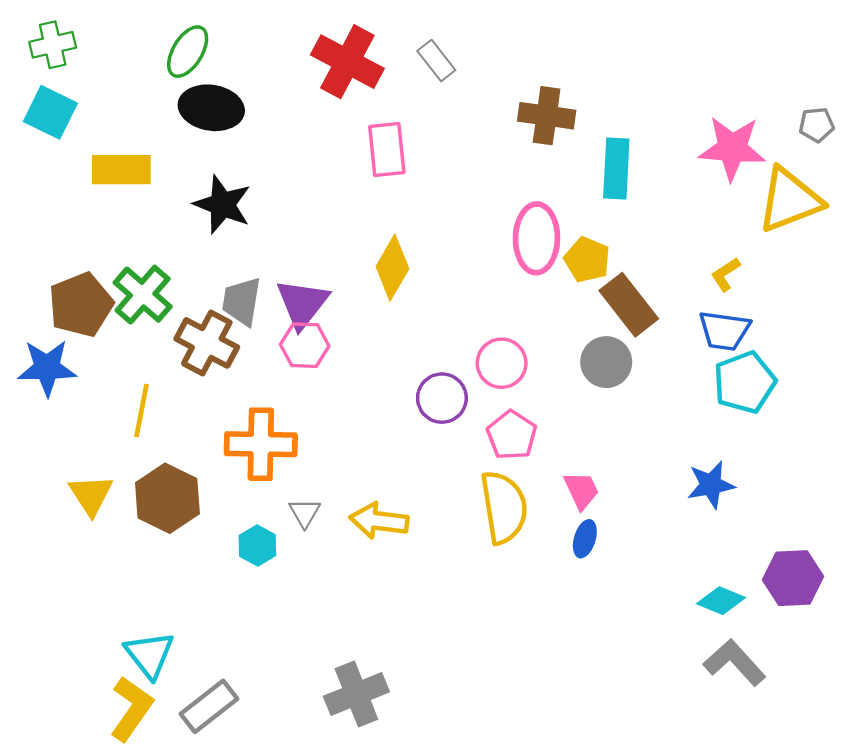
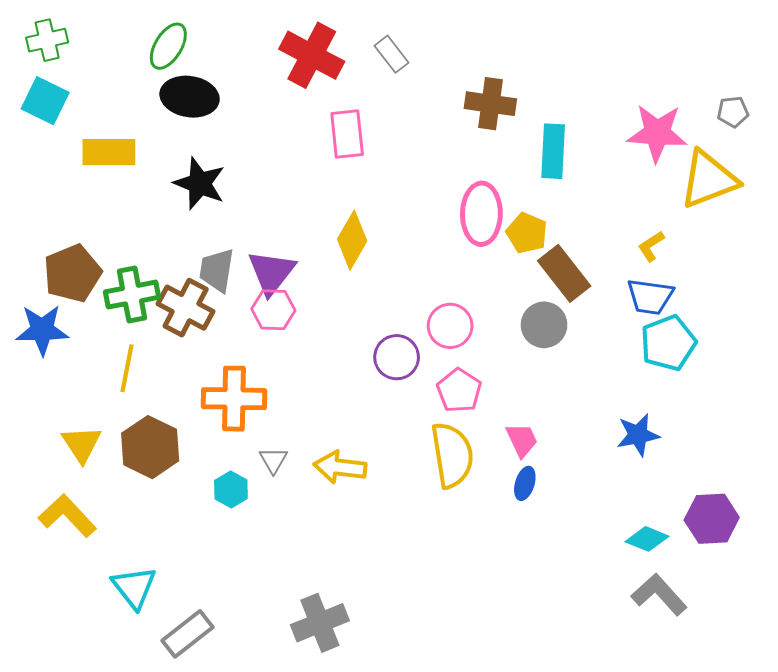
green cross: (143, 295) -> (132, 295), moved, turned 38
yellow L-shape: (131, 709) -> (67, 516), moved, turned -78

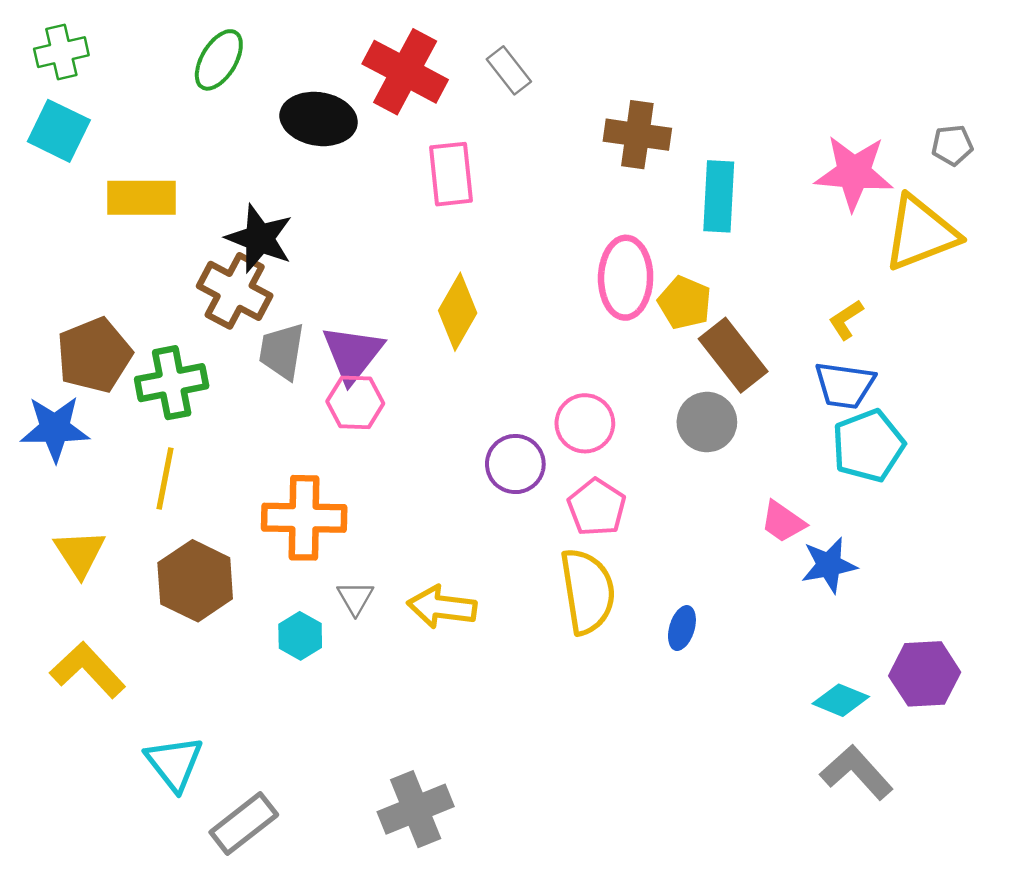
black ellipse: (190, 97) -> (319, 119), moved
brown cross: (186, 308) -> (235, 291), moved
pink trapezoid: (522, 440) -> (783, 522), moved, turned 150
yellow triangle: (81, 444) -> (80, 553), moved

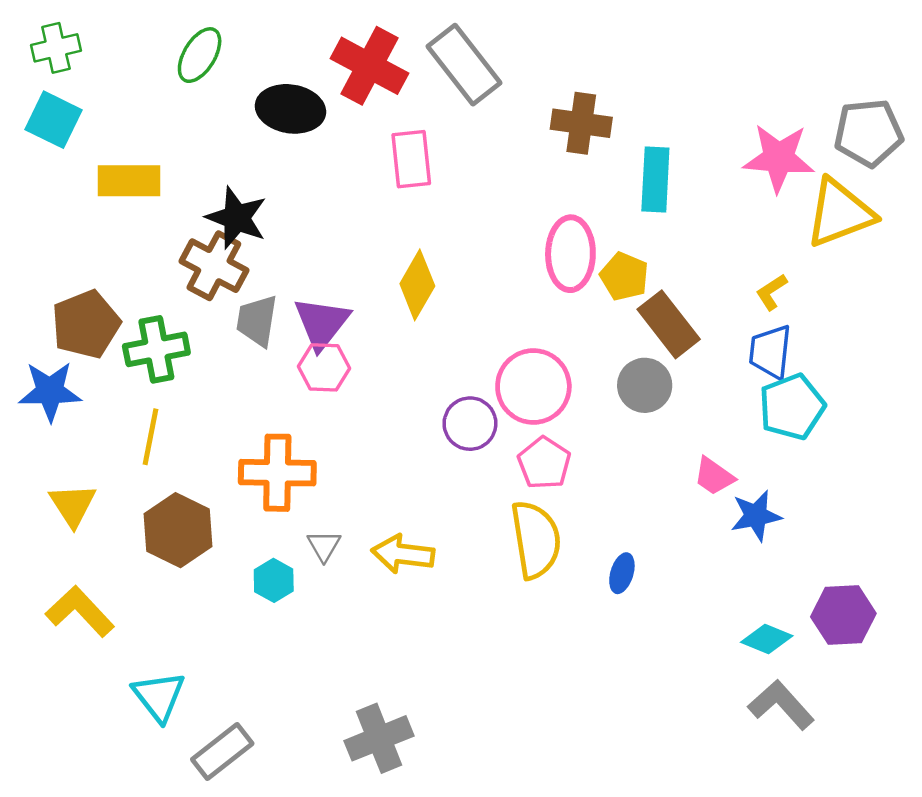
gray rectangle: (509, 70) -> (464, 65), size x1.8
gray pentagon: (952, 145) -> (868, 133), size x1.8
blue trapezoid: (845, 385) -> (770, 352), turned 88
pink circle: (585, 423) -> (533, 386), size x1.4

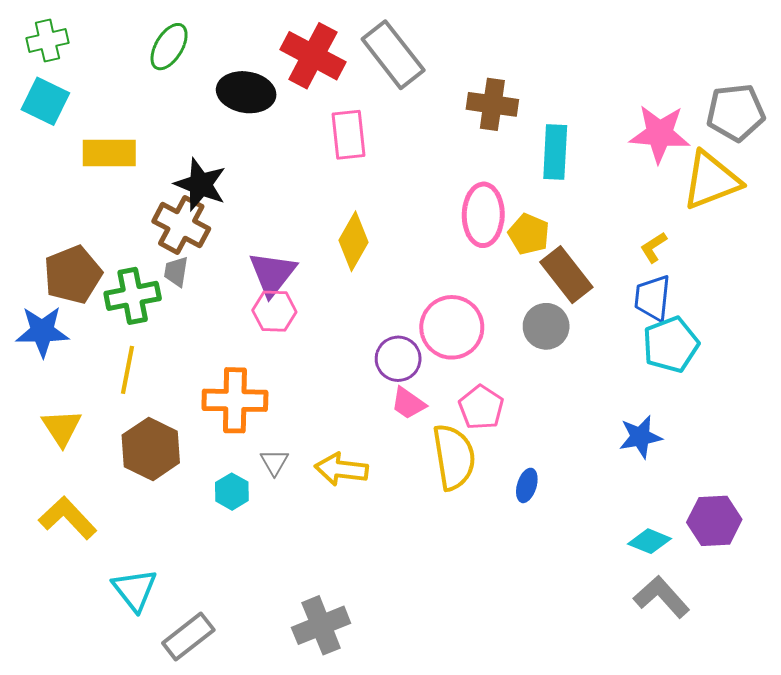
gray trapezoid: (257, 321) -> (176, 272), moved, size x0.7
pink pentagon: (544, 463) -> (481, 407), moved
pink trapezoid: (714, 476) -> (408, 403), moved

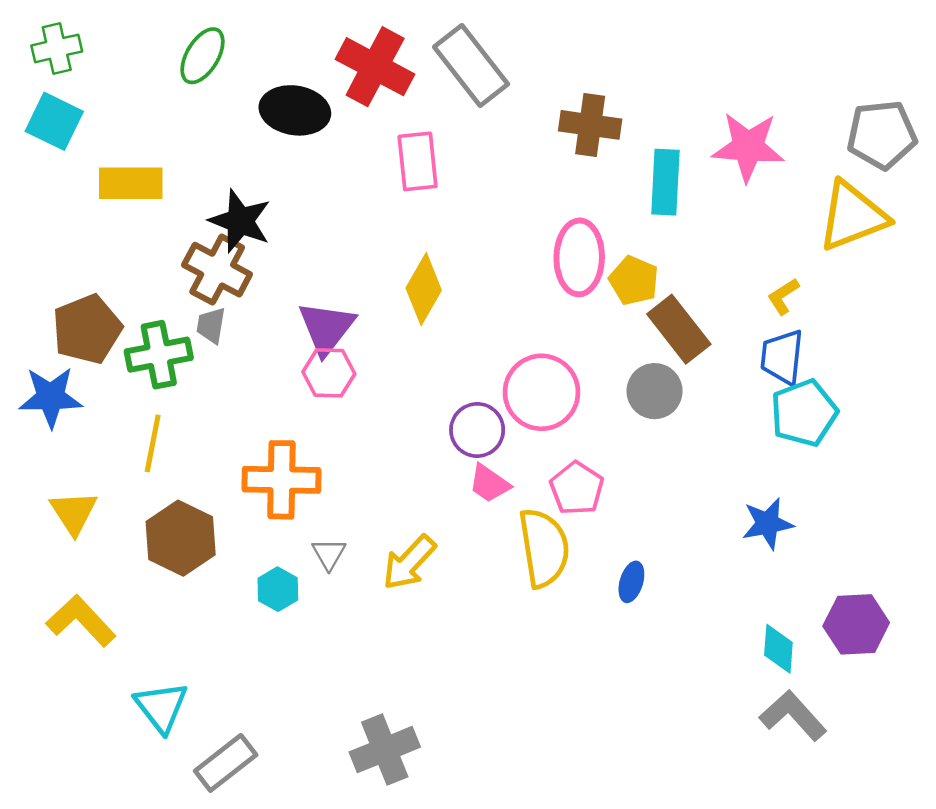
pink star: (660, 134) -> (748, 147), moved
yellow arrow: (341, 469) -> (409, 562), turned -54
cyan diamond: (649, 541) -> (778, 649), turned 72

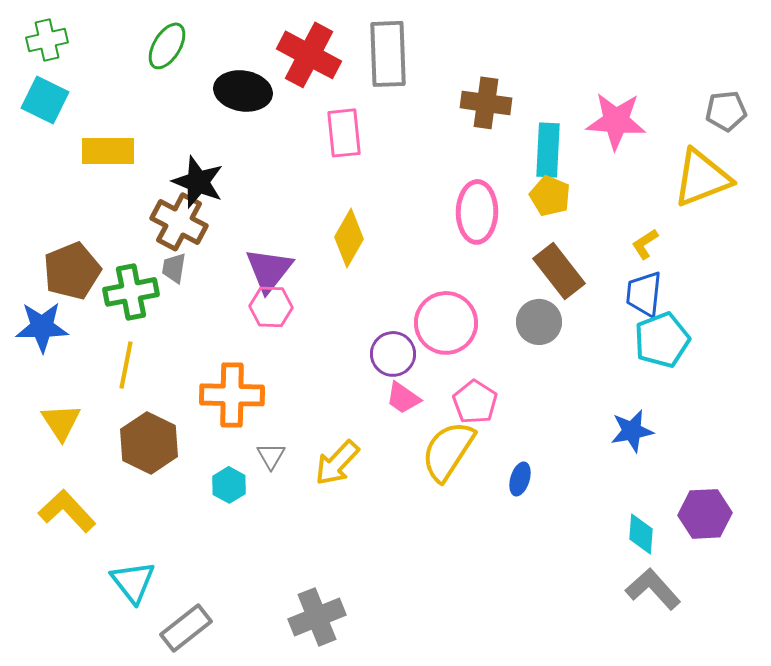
gray rectangle: (471, 65) -> (388, 54), turned 36
gray pentagon: (882, 135) -> (726, 111), size x0.7
yellow pentagon: (634, 281) -> (550, 196), moved
yellow semicircle: (544, 548) -> (448, 451), turned -138

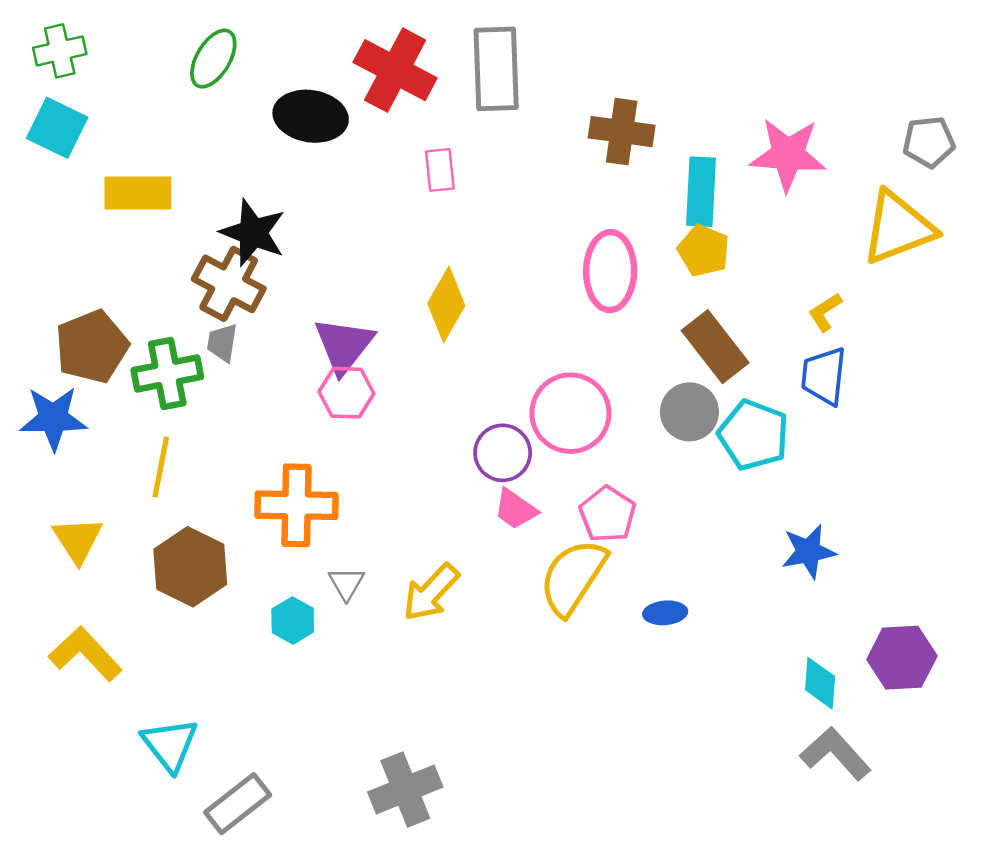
pink rectangle: (344, 133) -> (440, 170), size x0.7
cyan pentagon: (662, 340) -> (753, 435), moved, turned -30
blue ellipse: (520, 479) -> (665, 613), turned 68

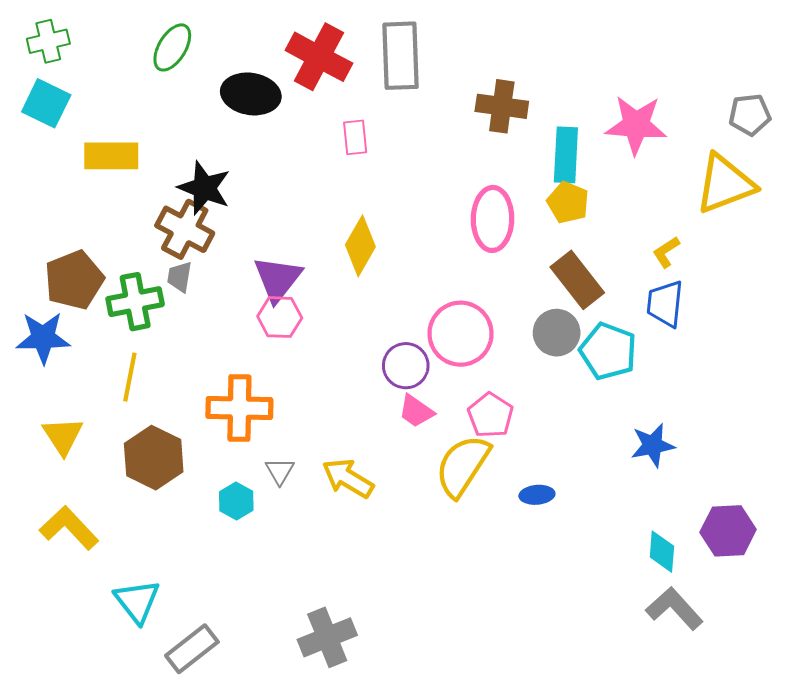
yellow arrow: (431, 592) -> (348, 478), turned 78

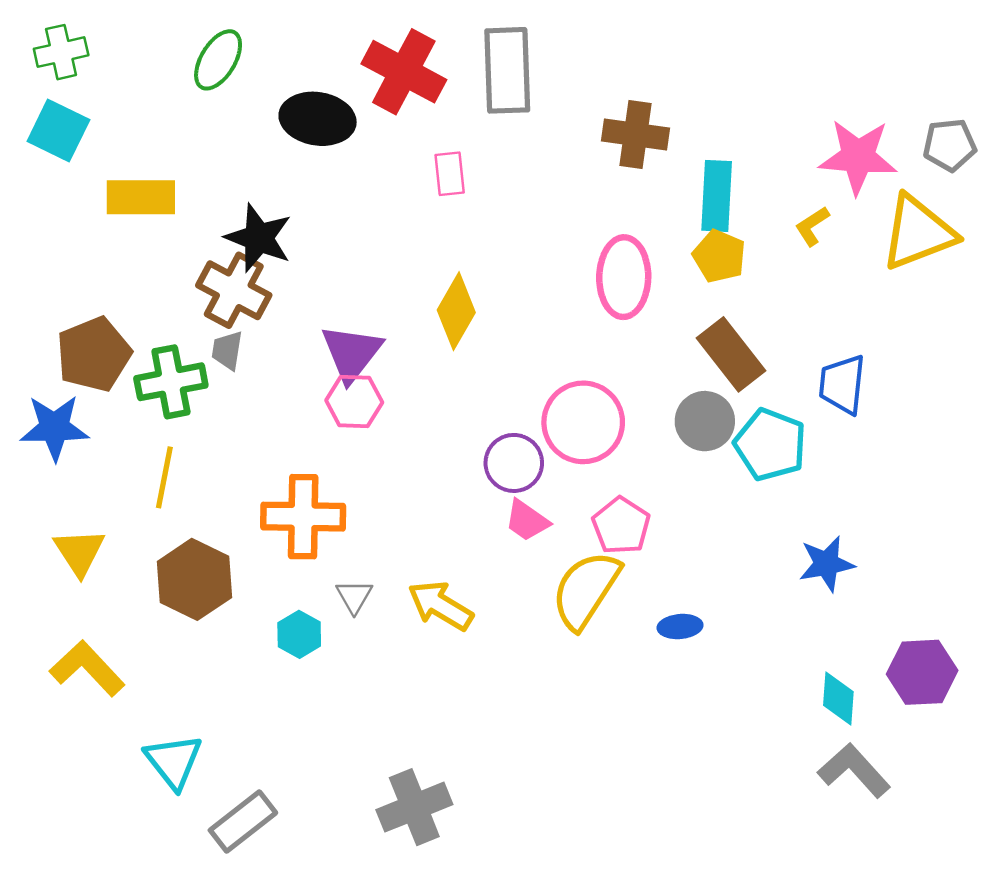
pink star: (636, 125) -> (858, 157), moved
yellow L-shape: (666, 252) -> (812, 226), moved

